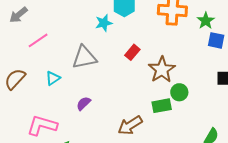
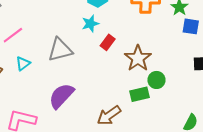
cyan star: (104, 23) -> (90, 24), moved
cyan triangle: (53, 78) -> (23, 63), moved
purple semicircle: (84, 103) -> (61, 96), size x1.8

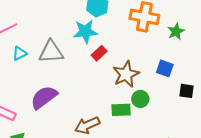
cyan star: (90, 24) -> (85, 32), size x1.4
blue square: (191, 26) -> (165, 68), moved
cyan triangle: (23, 63) -> (20, 53), moved

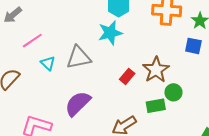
cyan triangle: (20, 53) -> (48, 63), turned -42
red rectangle: (99, 53) -> (127, 76), moved
blue square: (165, 68) -> (193, 46), moved

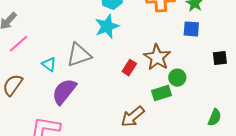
pink line: (32, 41) -> (19, 44), moved
purple semicircle: (78, 104) -> (64, 91), moved

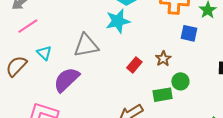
blue square: (191, 29) -> (189, 33), moved
brown star: (157, 57) -> (163, 59), size x0.6
cyan triangle: (49, 64) -> (44, 53), moved

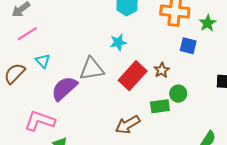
cyan star: (118, 21) -> (118, 42), moved, size x0.7
gray triangle: (86, 45) -> (92, 69), moved
red rectangle: (134, 65) -> (133, 76), size x1.8

